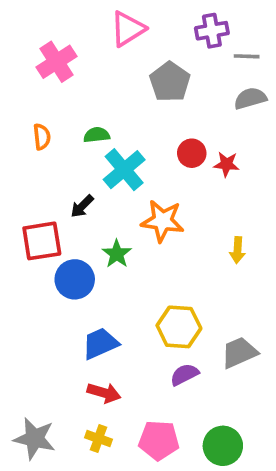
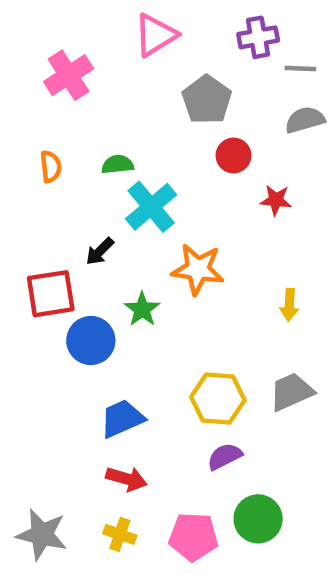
red circle: (192, 153) -> (234, 155), moved
gray trapezoid: (239, 353) -> (291, 392), moved
green circle: (223, 446) -> (258, 519), moved

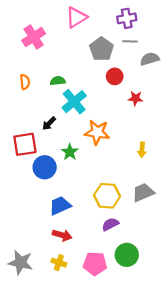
gray line: (300, 69) -> (130, 41), moved

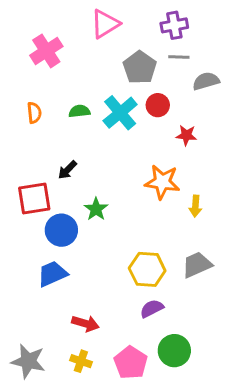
cyan cross: (74, 102) -> (120, 113), moved
orange star: (97, 132) -> (162, 182), moved
blue trapezoid: (60, 206) -> (52, 274), moved
pink pentagon: (95, 264) -> (131, 363), turned 30

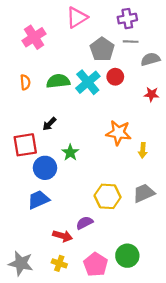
green semicircle: (79, 111) -> (58, 81), size x1.5
red star: (186, 135) -> (151, 94), moved
purple semicircle: (152, 308) -> (85, 223), moved

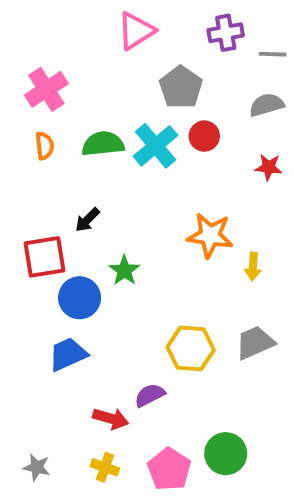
pink cross: (34, 37) -> (46, 89), moved
gray line: (131, 42) -> (272, 54), moved
gray star: (21, 263) -> (37, 467), size x0.6

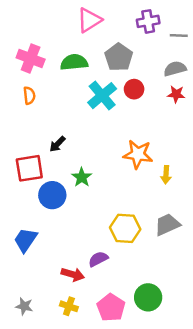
pink cross: (46, 89) -> (31, 58), turned -36
green semicircle: (103, 144) -> (74, 62), moved
red star: (269, 167) -> (176, 94), moved
blue trapezoid: (68, 354) -> (25, 240), moved, turned -32

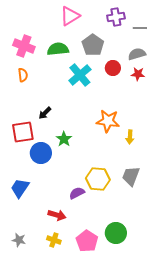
red circle: (134, 89) -> (113, 68), moved
gray trapezoid: (167, 225) -> (131, 176), turned -45
purple semicircle: (98, 259) -> (77, 193), moved

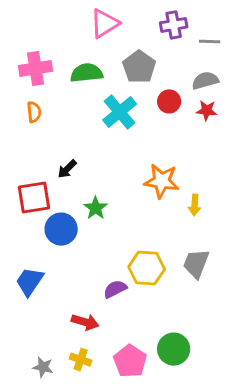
pink cross: (24, 46) -> (36, 68), turned -30
gray star: (19, 240) -> (43, 367), moved

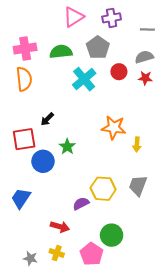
purple cross: (174, 25) -> (112, 18), moved
orange semicircle: (34, 112) -> (24, 79), size x1.6
green circle: (174, 349) -> (112, 235), moved

